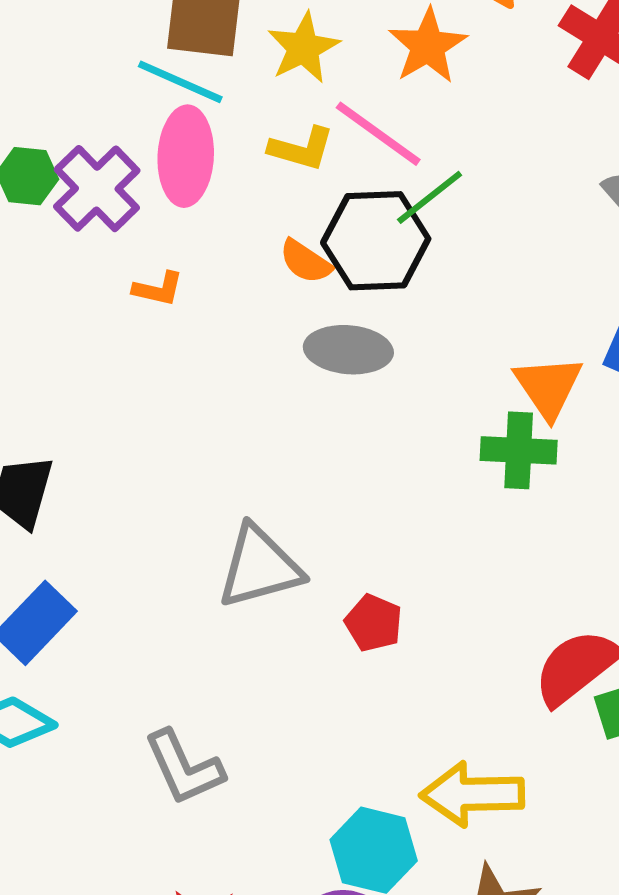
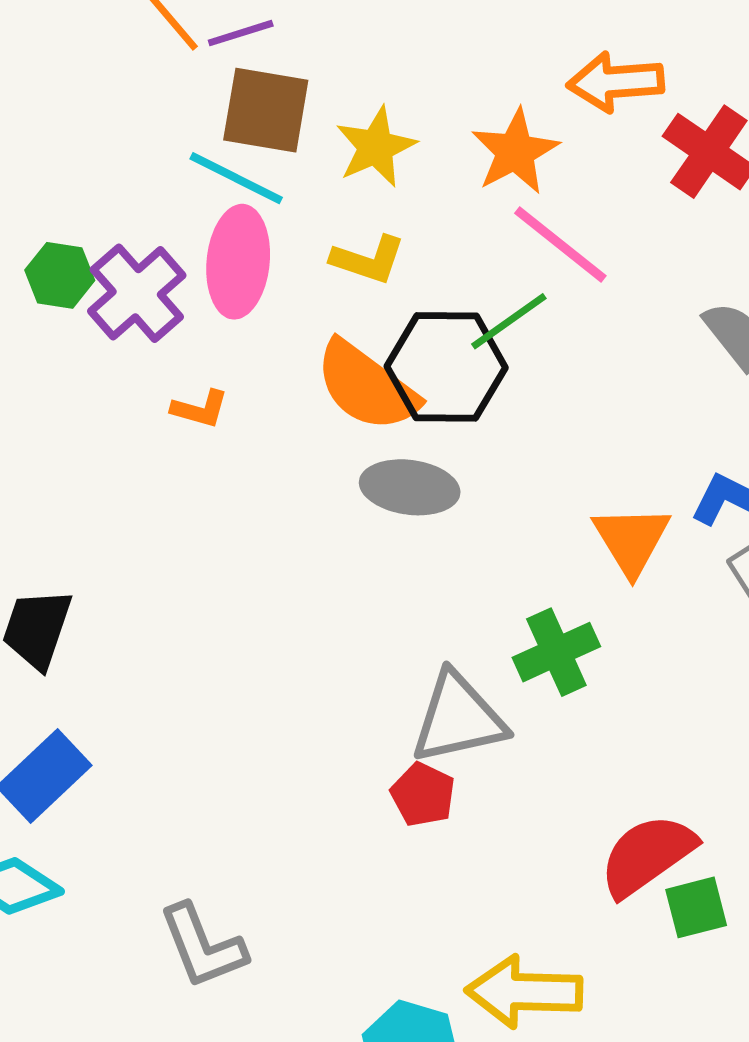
pink line: (378, 134) -> (560, 245), moved
orange semicircle: (306, 261) -> (367, 386), size x1.8
green cross: (519, 450) -> (556, 652), moved, turned -30
gray triangle: (259, 567) -> (458, 718), moved

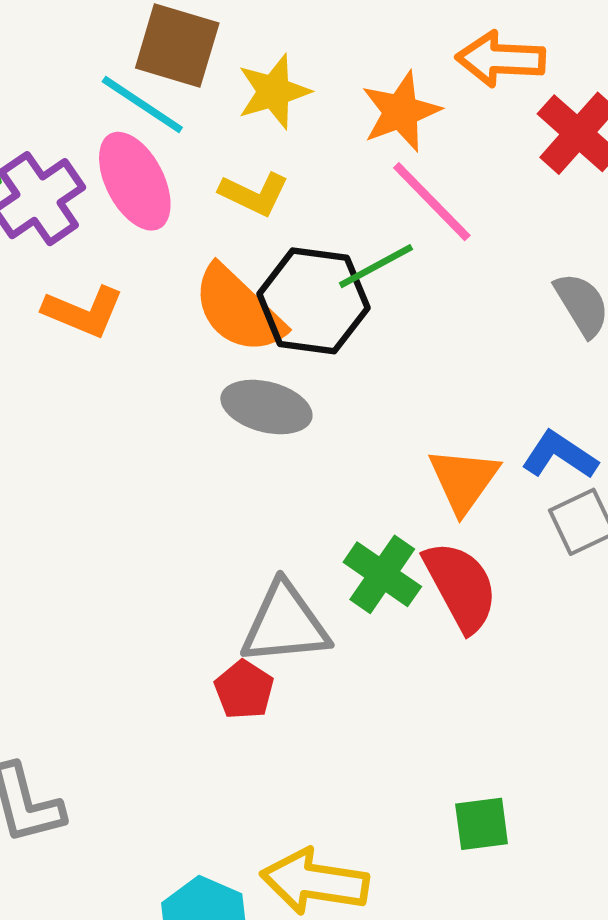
pink ellipse: (238, 262) -> (135, 181), turned -40
orange L-shape: (200, 409) -> (83, 312), size x1.5
green cross: (556, 652) -> (382, 574), turned -38
red semicircle: (647, 855) -> (461, 586), moved, turned 90

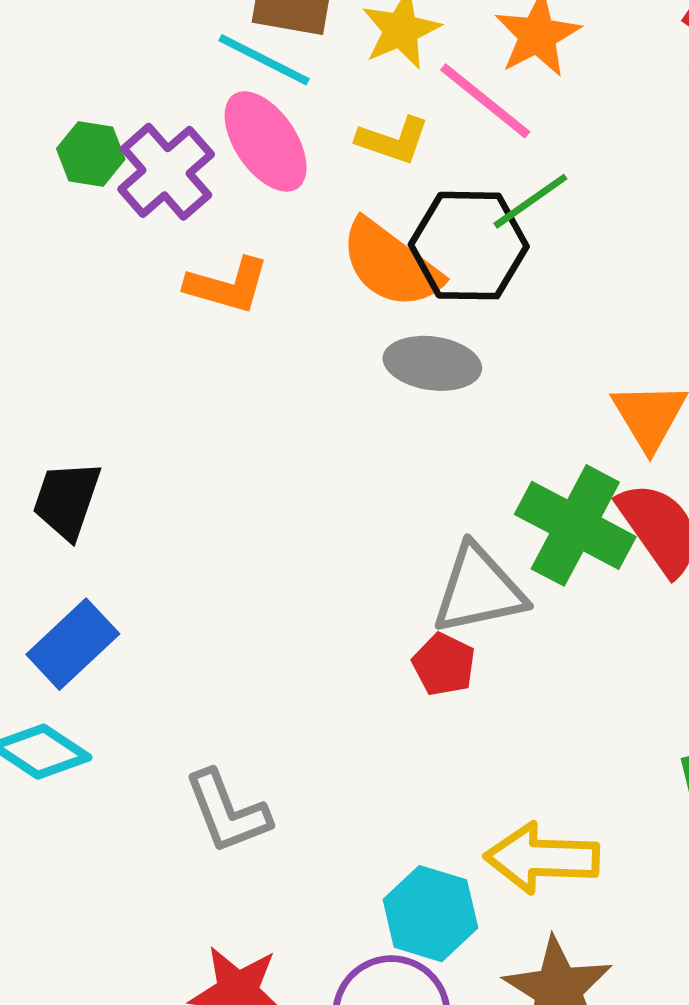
pink line: (432, 202) -> (485, 101), moved
green cross: (382, 574) -> (575, 525), size x1.4

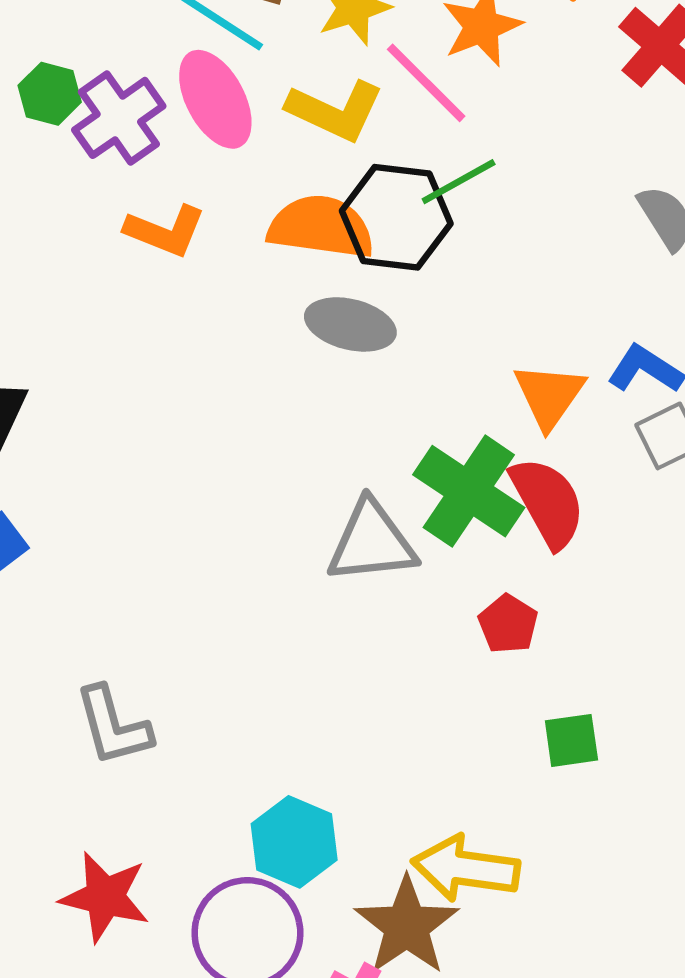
yellow L-shape: (393, 140) -> (335, 111), size x1.4
orange semicircle: (391, 264) -> (321, 227), turned 145
red pentagon: (444, 664) -> (508, 624), moved
yellow arrow: (542, 858) -> (466, 868), moved

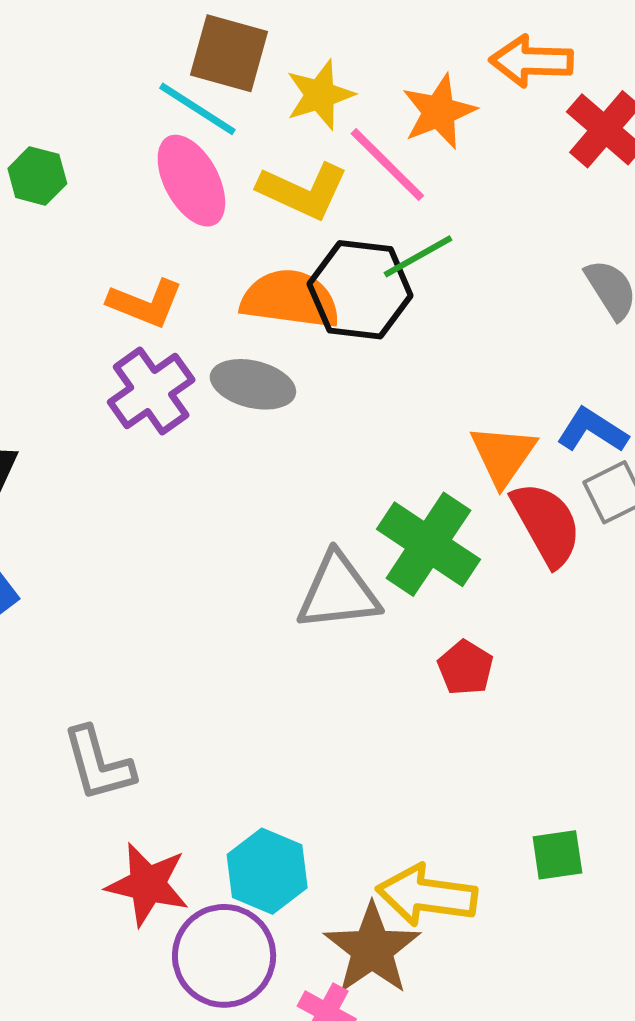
purple cross: (119, 118) -> (151, 391), moved
gray ellipse: (350, 324) -> (253, 384), moved
red semicircle: (548, 502) -> (547, 524), moved
green square: (571, 740) -> (557, 855), moved
red star: (105, 897) -> (148, 884), moved

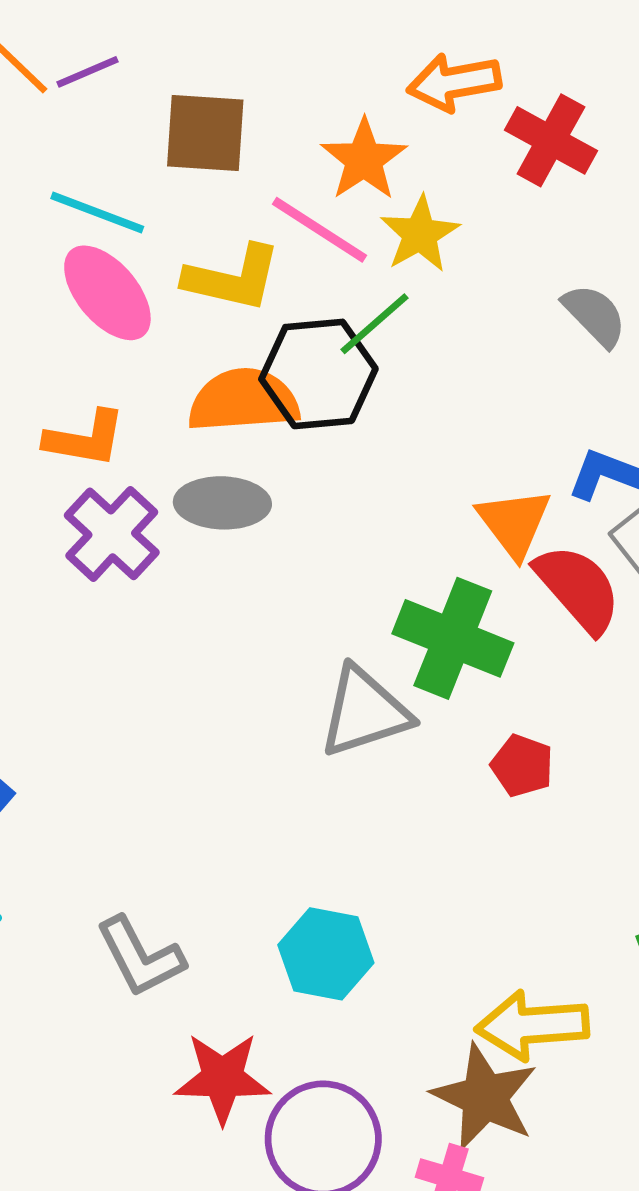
brown square: (229, 53) -> (205, 133), moved
yellow star: (320, 95) -> (420, 234), moved
cyan hexagon: (267, 871) -> (326, 954), moved

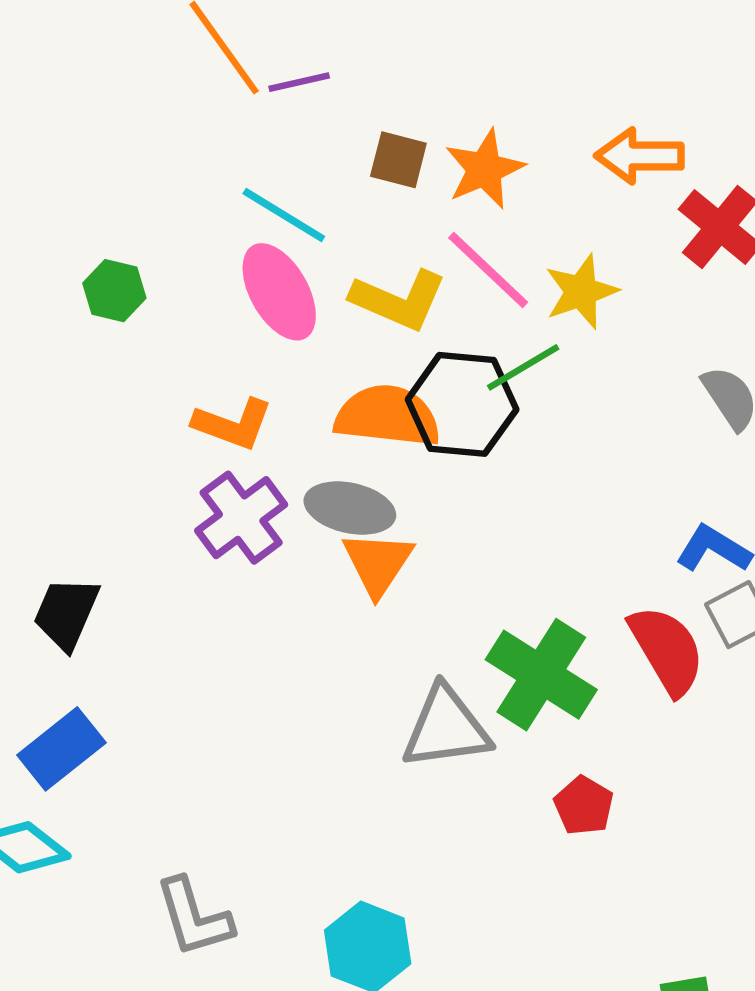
brown square: (205, 133) -> (398, 160), size x0.7
orange star: (364, 159) -> (485, 169), moved
orange triangle: (514, 523) -> (378, 563), moved

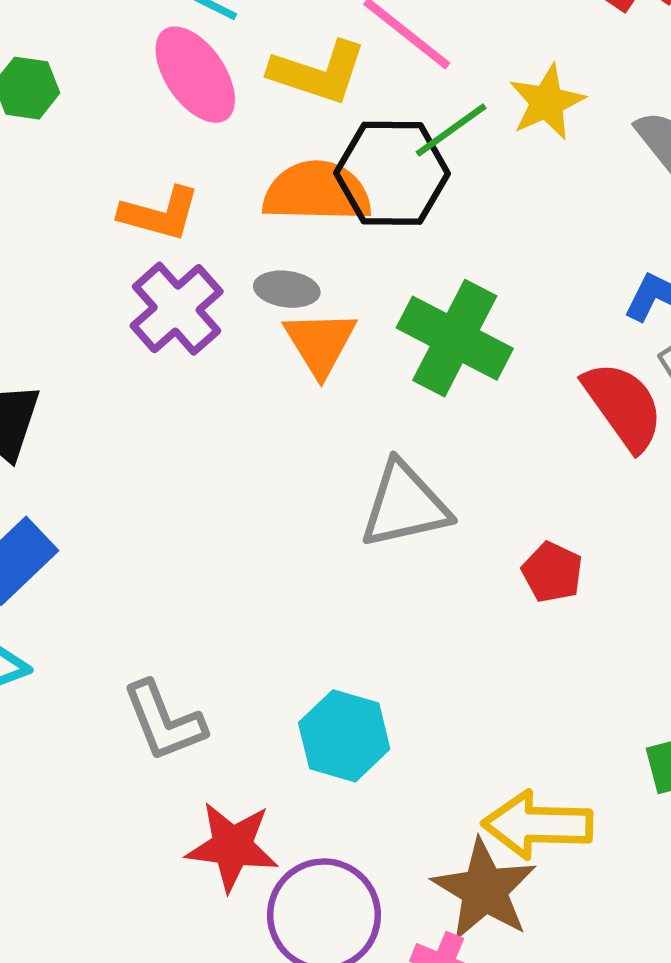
yellow star: (581, 292) -> (547, 102), moved
gray ellipse: (350, 508) -> (287, 289), size x0.7
green cross: (541, 675) -> (455, 338), moved

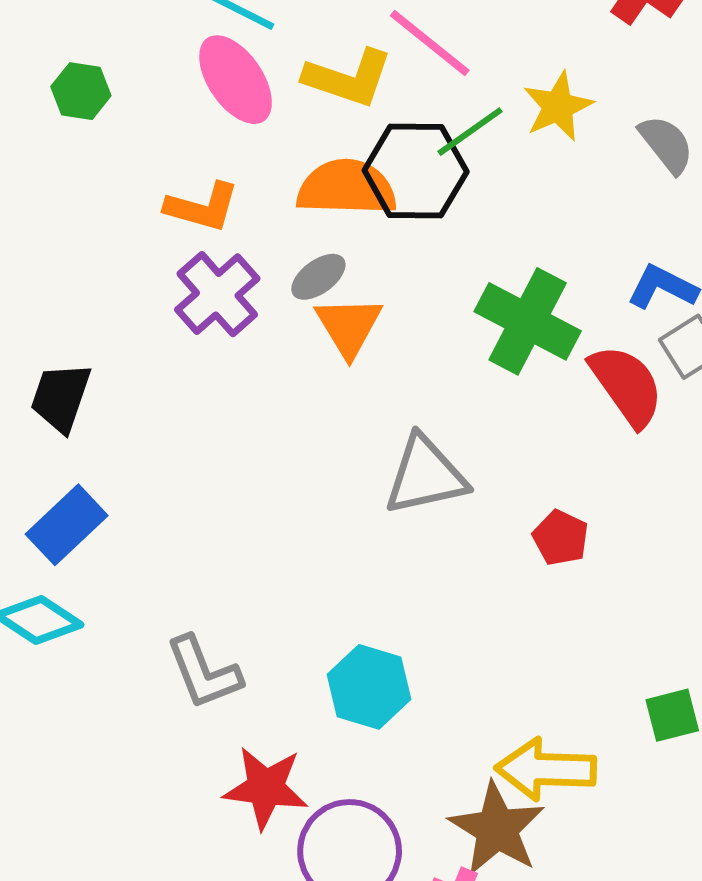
gray ellipse: (287, 289) -> (318, 277), turned -44
green cross: (455, 338) -> (528, 321), moved

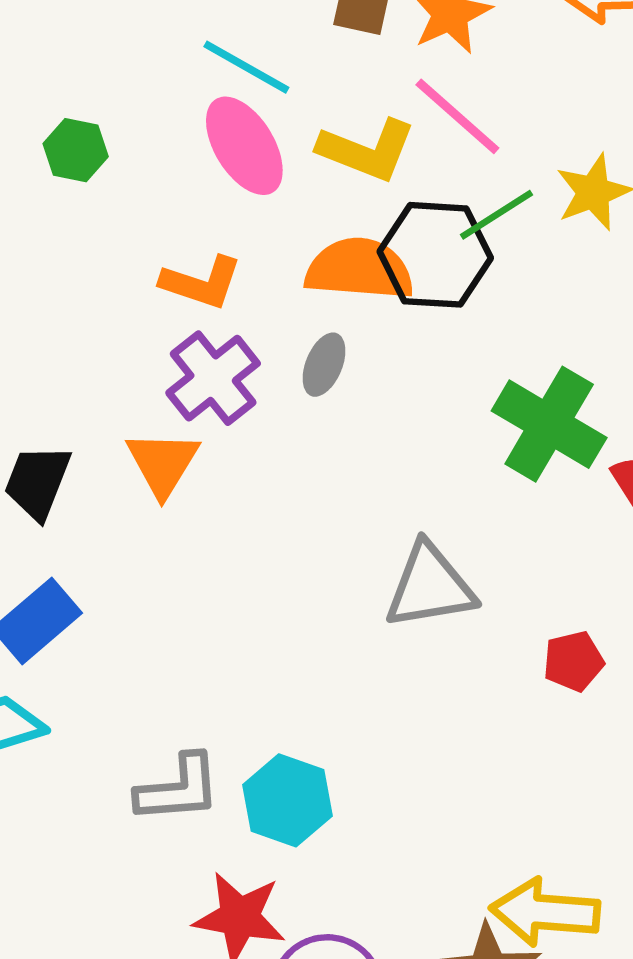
gray ellipse: (318, 277) -> (324, 365), turned -34
orange triangle: (349, 326) -> (163, 463), moved
red pentagon: (561, 538) -> (573, 661), turned 30
gray L-shape: (204, 673) -> (178, 789), turned -76
cyan hexagon: (369, 687) -> (287, 800), moved

